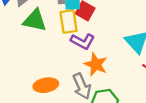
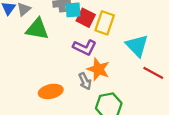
yellow rectangle: (69, 21) -> (105, 23), moved, turned 30
gray arrow: (82, 86) -> (85, 81), moved, size x0.7

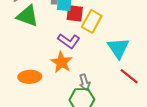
red square: (86, 18) -> (75, 13), turned -30
orange star: (98, 69) -> (62, 62), moved
gray arrow: (85, 81) -> (85, 82), moved

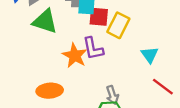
purple L-shape: (69, 41) -> (93, 48), turned 45
cyan triangle: (118, 48) -> (150, 55), size x0.7
orange star: (62, 62) -> (75, 56), moved

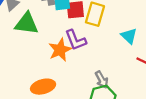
orange star: (75, 56) -> (60, 50), turned 30

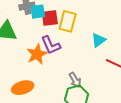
cyan triangle: (129, 36) -> (99, 40), turned 42

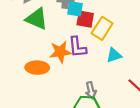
cyan triangle: (99, 40) -> (114, 55), moved
orange ellipse: (23, 88) -> (37, 68), moved

